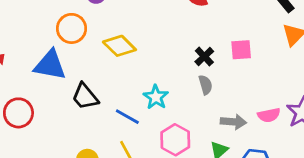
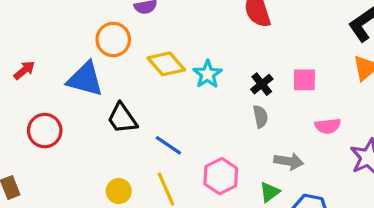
cyan star: (156, 97) -> (207, 74), moved
pink semicircle: (269, 115) -> (328, 126), moved

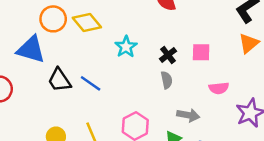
yellow diamond: (166, 64) -> (87, 22), moved
blue line: (168, 145) -> (91, 83), moved

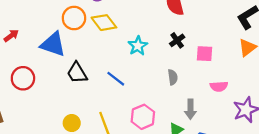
black cross: (168, 55) -> (177, 40), moved
blue line: (91, 83) -> (116, 79), moved
gray arrow: (188, 115) -> (190, 109), turned 78

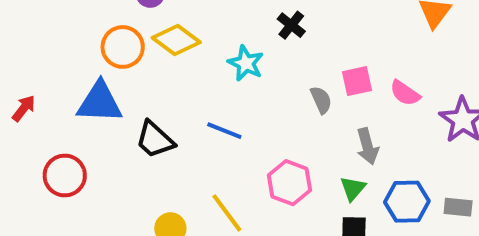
black cross: (177, 40) -> (291, 25), moved
pink square: (205, 54) -> (357, 81), moved
pink semicircle: (219, 86) -> (405, 93), turned 54

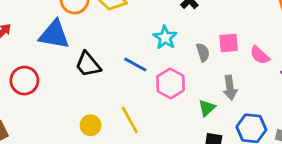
cyan star: (246, 63) -> (165, 38), moved
pink hexagon: (289, 183) -> (170, 83), moved
green triangle: (353, 189) -> (207, 108), moved

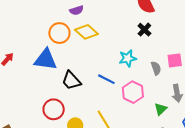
cyan star: (165, 38) -> (128, 58), turned 30
red circle: (24, 81) -> (54, 109), moved

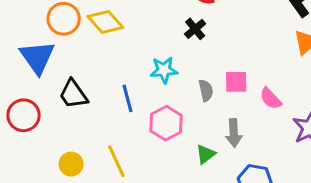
blue triangle: (46, 60) -> (37, 57), turned 40
blue line: (106, 79) -> (128, 98), turned 42
red circle: (54, 109) -> (24, 115), moved

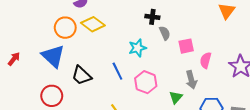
black cross: (195, 29) -> (152, 17), turned -32
gray semicircle: (206, 90) -> (165, 33), moved
pink semicircle: (271, 99) -> (206, 60), moved, turned 70

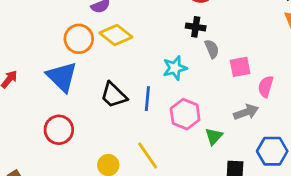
blue line: (117, 71) -> (147, 99), turned 30
black trapezoid: (82, 76) -> (114, 95), moved
gray arrow: (191, 80) -> (246, 112), turned -96
green triangle: (176, 97) -> (214, 136), moved

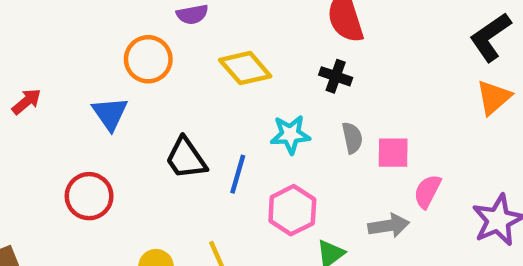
yellow diamond: (116, 35) -> (245, 68), moved
gray semicircle: (212, 49) -> (352, 138), moved
blue triangle: (62, 77) -> (110, 114), size x0.7

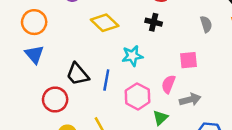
orange circle: (148, 59) -> (34, 22), moved
gray semicircle: (352, 138) -> (206, 24), moved
pink semicircle: (427, 191) -> (168, 84), moved
red circle: (89, 196) -> (55, 100), moved

